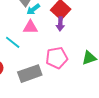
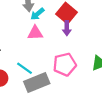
cyan line: (13, 42) -> (25, 68), moved

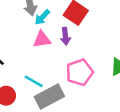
purple arrow: (67, 28) -> (65, 36), moved

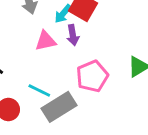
cyan arrow: (42, 17) -> (63, 14), moved

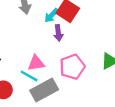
pink triangle: (45, 41) -> (36, 63), moved

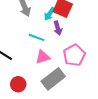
cyan line: (29, 76) -> (37, 37), moved

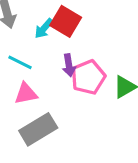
purple arrow: (58, 28) -> (69, 65), moved
pink pentagon: (74, 55) -> (88, 77), moved

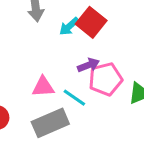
cyan line: (20, 62) -> (74, 98), moved
purple arrow: (69, 65) -> (88, 65), turned -110

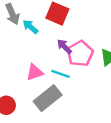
cyan arrow: (69, 26) -> (30, 27), moved, turned 98
purple arrow: (88, 65) -> (64, 46), turned -98

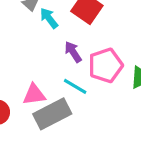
purple arrow: (64, 46) -> (73, 52), moved
pink triangle: (35, 72) -> (34, 95), moved

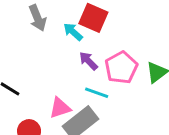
cyan arrow: (49, 18) -> (73, 32), moved

